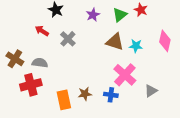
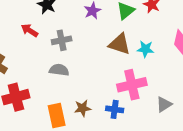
gray cross: (68, 39) -> (62, 40), turned 35
gray semicircle: (40, 63) -> (59, 70), moved
pink cross: (125, 75) -> (132, 85), turned 35

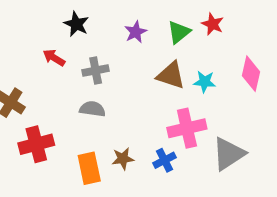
gray triangle: (164, 104) -> (229, 154), size x1.6
blue cross: (115, 109) -> (164, 160), turned -35

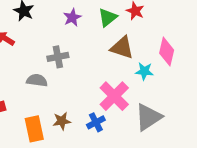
gray cross: (96, 71) -> (58, 57), moved
brown triangle: (171, 75) -> (122, 48), moved
cyan star: (205, 82) -> (144, 71), moved
pink cross: (187, 128) -> (114, 96), turned -32

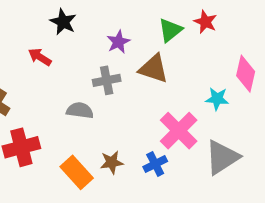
purple star: (72, 17) -> (118, 42), moved
brown triangle: (122, 48) -> (154, 69), moved
orange rectangle: (34, 129) -> (77, 172), turned -30

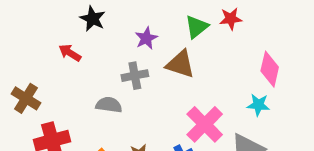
red star: (205, 22) -> (231, 19), turned -30
cyan star: (217, 99) -> (258, 105), moved

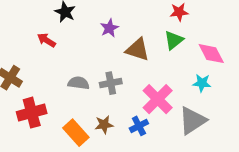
green triangle: (197, 27) -> (174, 40), moved
pink diamond: (270, 69) -> (211, 54), turned -40
gray cross: (135, 76) -> (111, 83), moved

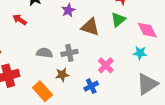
pink cross: (158, 99) -> (106, 65), size x0.7
gray triangle: (192, 121) -> (147, 84), moved
brown star: (104, 125) -> (62, 75), moved

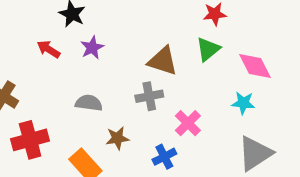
purple star: (68, 10) -> (92, 48), moved
gray cross: (69, 53) -> (149, 96), moved

